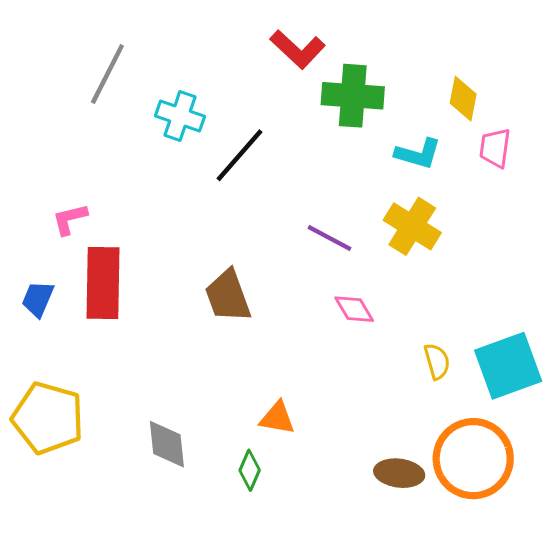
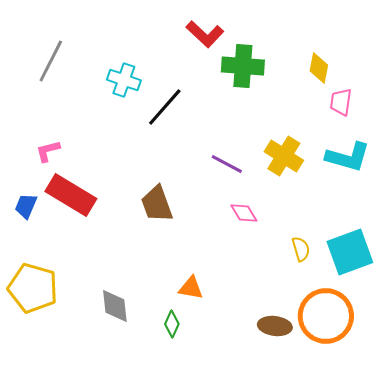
gray line: (107, 74) -> (51, 61), moved
cyan L-shape: (418, 154) -> (348, 157), moved, size x1.4
red rectangle: (103, 283) -> (71, 195), turned -60

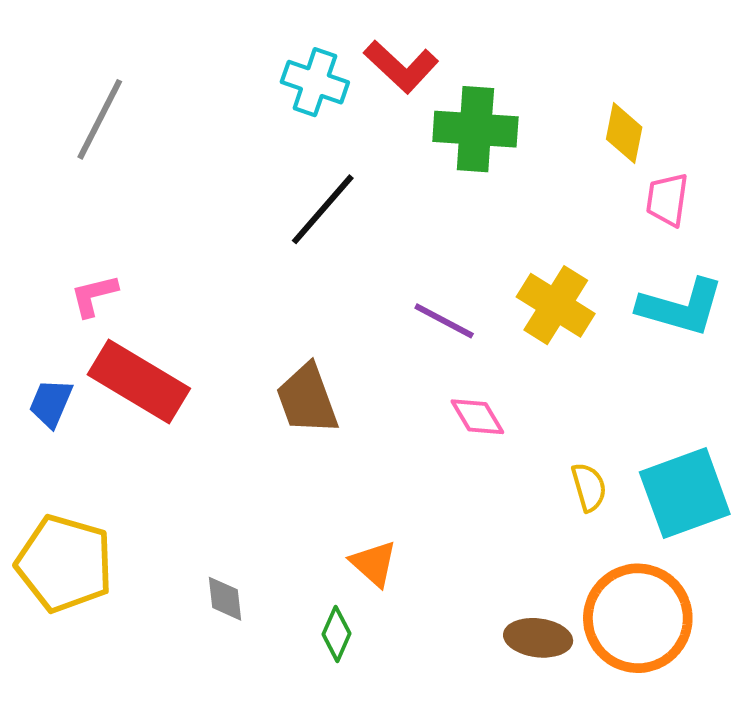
cyan cross: (124, 80) -> (315, 82), moved
orange triangle: (191, 288) -> (374, 563), turned 32
gray diamond: (115, 306) -> (225, 599), size x0.7

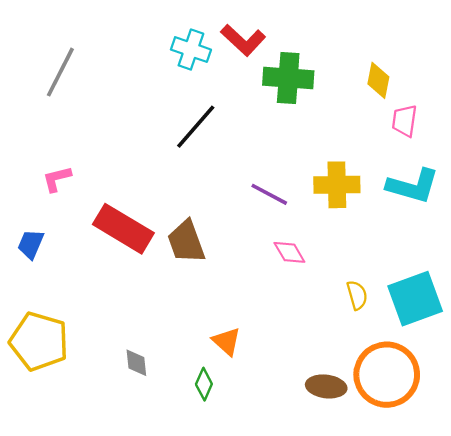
yellow cross: (556, 305) -> (337, 185), turned -33
red rectangle: (139, 382) -> (123, 229), moved

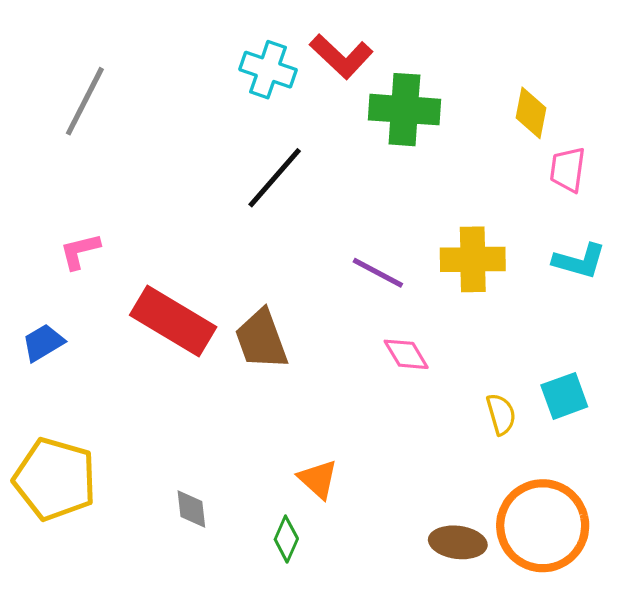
cyan L-shape: (413, 186) -> (579, 261), size x0.7
blue trapezoid: (31, 244) -> (43, 343), turned 36
cyan square: (415, 299) -> (564, 396), moved, size x0.6

